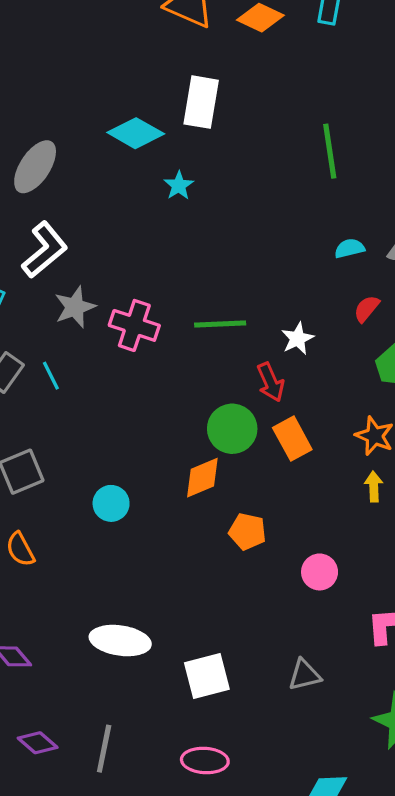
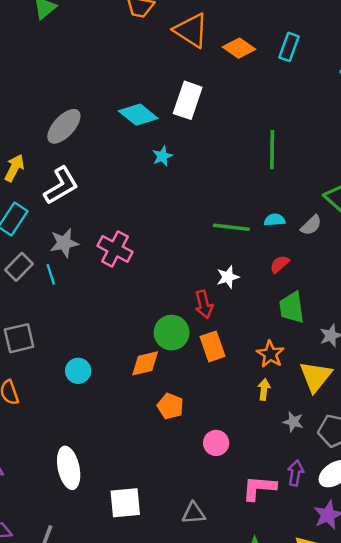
gray star: (75, 307) -> (64, 243), moved
green line: (220, 324) -> (231, 227), moved
white ellipse: (120, 641) -> (69, 468), turned 60

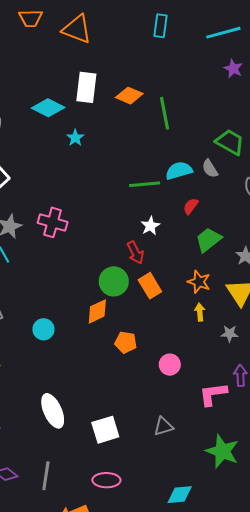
orange diamond: (239, 48) -> (129, 96), moved
cyan semicircle: (275, 220) -> (179, 171), size x1.5
gray semicircle: (311, 225) -> (210, 169), turned 114
green trapezoid: (292, 308) -> (208, 240), turned 72

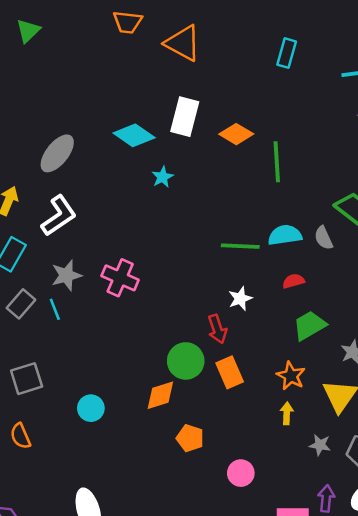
red semicircle: (191, 206) -> (293, 281), turned 30

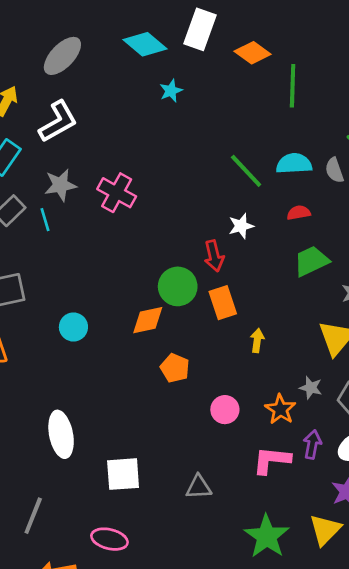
green line: (240, 246) -> (246, 171), turned 39
orange star: (291, 376) -> (280, 409), moved
yellow arrow: (287, 413) -> (257, 341), moved

